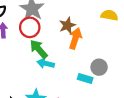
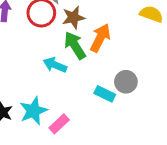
brown star: (67, 25) -> (73, 17), moved
green arrow: (39, 49) -> (75, 45), moved

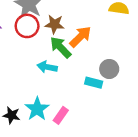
brown star: (73, 17) -> (55, 24), turned 30
orange arrow: (100, 38) -> (80, 37), turned 30

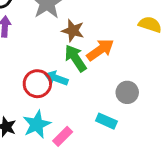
red circle: (27, 26) -> (37, 84), moved
cyan rectangle: (94, 83) -> (106, 121), moved

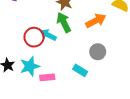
orange arrow: (100, 50) -> (96, 21), moved
pink rectangle: (63, 136) -> (47, 77), turned 32

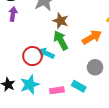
pink rectangle: (47, 77) -> (57, 90), moved

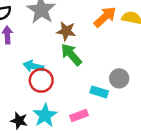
orange arrow: (92, 37) -> (105, 17), moved
cyan arrow: (46, 53) -> (33, 66), moved
cyan rectangle: (79, 86) -> (99, 92), moved

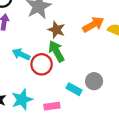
red circle: (41, 80) -> (42, 64), moved

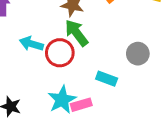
gray circle: (94, 81) -> (138, 54), moved
cyan star: (22, 100) -> (62, 100), moved

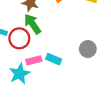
gray circle: (138, 54) -> (88, 49), moved
pink rectangle: (81, 105) -> (34, 60), moved

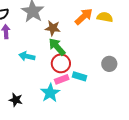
red circle: (19, 38) -> (61, 63), moved

